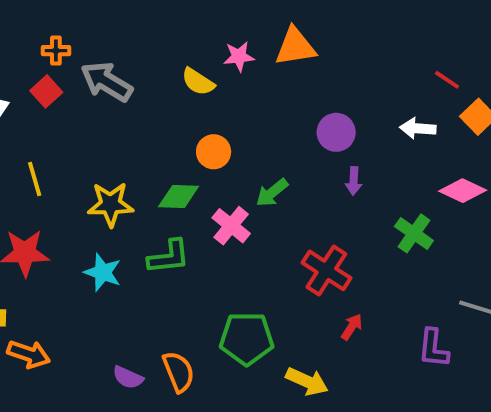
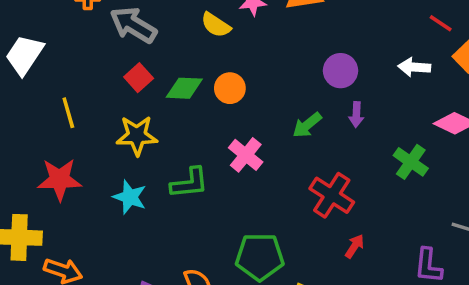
red square: (46, 91) -> (139, 78), moved
green arrow: (272, 193) -> (307, 125), moved
green diamond: (179, 197) -> (184, 88), moved

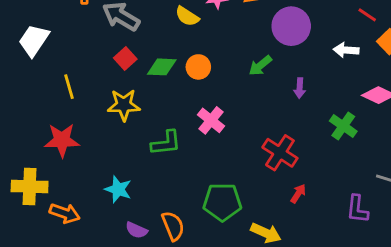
purple circle: (341, 71) -> (291, 26), moved, size x1.4
green arrow: (307, 125) -> (260, 66), moved
cyan star: (130, 197) -> (118, 189), moved

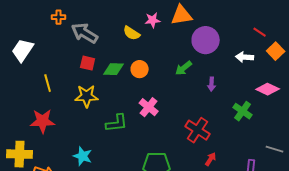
red square: (125, 59) -> (88, 63), turned -35

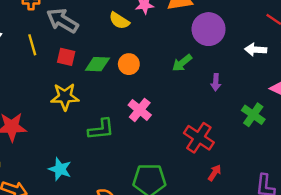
yellow line: (48, 83) -> (32, 45), moved

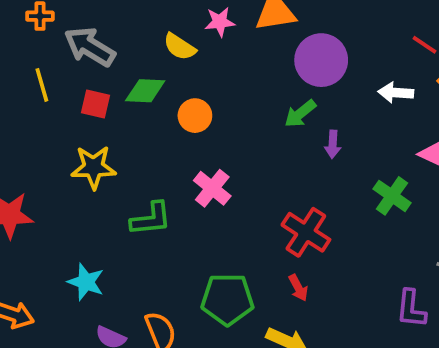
green arrow: (182, 63) -> (300, 114), moved
green diamond: (97, 64) -> (145, 91), moved
red arrow: (215, 173) -> (298, 288), moved, turned 119

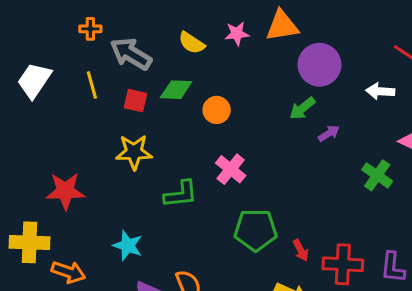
yellow semicircle: (180, 47) -> (192, 43), moved
purple arrow: (333, 144) -> (329, 133), turned -125
red cross: (306, 232) -> (343, 264), moved, turned -30
green pentagon: (227, 299) -> (256, 230), moved

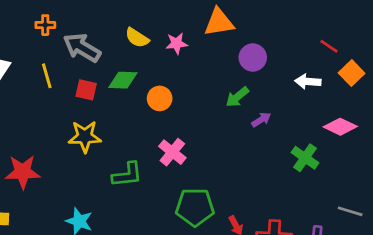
pink star: (237, 34) -> (177, 43), moved
purple circle: (319, 65) -> (253, 57), size x0.7

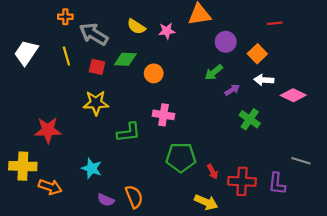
red line: (329, 46) -> (275, 23), moved, turned -40
orange square: (352, 73) -> (257, 54), moved
white arrow: (308, 81) -> (264, 80), moved
pink cross: (172, 152) -> (164, 115), turned -30
green cross: (305, 158) -> (250, 119), moved

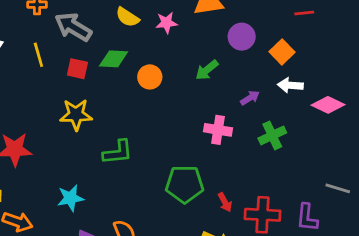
green arrow: (214, 72) -> (207, 70), moved
pink cross: (164, 115) -> (218, 130), moved
green cross: (250, 119) -> (272, 135), turned 30
cyan star: (92, 168) -> (70, 198), turned -30

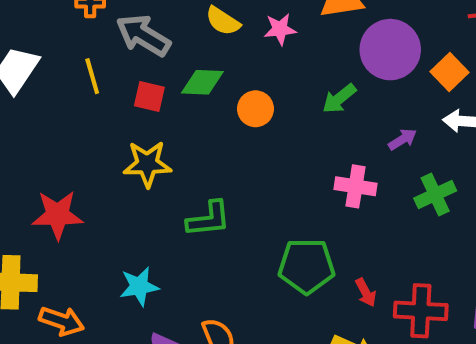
purple circle: (242, 37) -> (390, 50), size x1.5

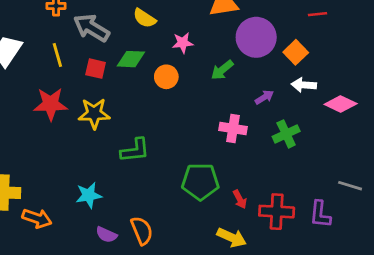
pink star: (280, 29) -> (183, 43), moved
red star: (57, 215) -> (51, 104), moved

